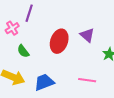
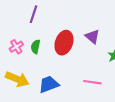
pink cross: (12, 28) -> (16, 47), moved
green semicircle: (23, 51) -> (36, 47), moved, turned 48

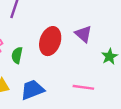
green semicircle: (36, 47) -> (17, 55), moved

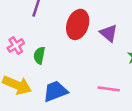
red ellipse: (50, 41) -> (78, 24), moved

